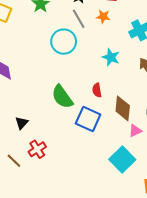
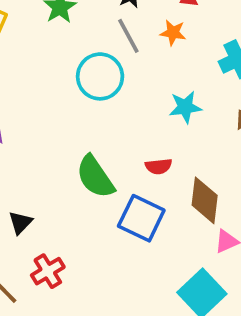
cyan star: (111, 57) -> (185, 107), turned -30
red semicircle: (97, 90) -> (159, 166), turned -88

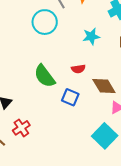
brown diamond: (205, 200) -> (104, 86), turned -35
blue square: (141, 218) -> (70, 97), size x0.7

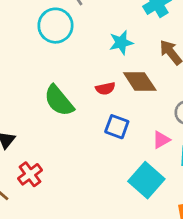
brown diamond: (104, 86) -> (140, 81), moved
blue square: (70, 97) -> (117, 127), moved

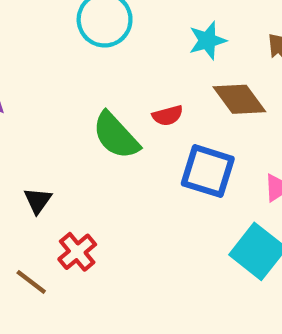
red semicircle: (105, 88) -> (168, 116), moved
blue square: (117, 127) -> (208, 171), size x1.4

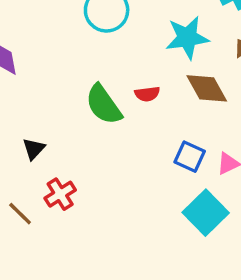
cyan star: (207, 40) -> (187, 38), size x1.4
blue square: (208, 171) -> (190, 157), moved, size x0.7

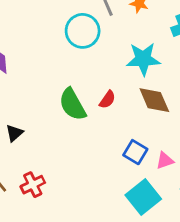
red semicircle: (147, 94) -> (107, 100), turned -54
red cross: (60, 194) -> (33, 185), moved

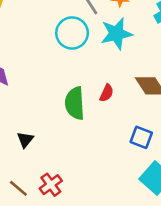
cyan star: (143, 59) -> (116, 34), moved
green semicircle: (72, 104) -> (75, 103), turned 36

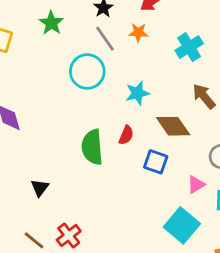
cyan star: (116, 34) -> (137, 93), moved, size x0.7
blue square: (141, 137) -> (156, 162), moved

